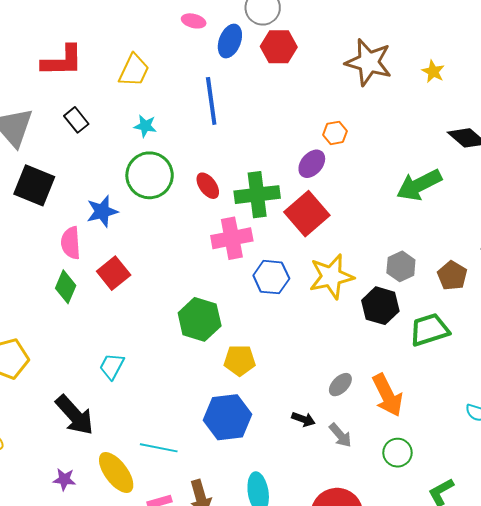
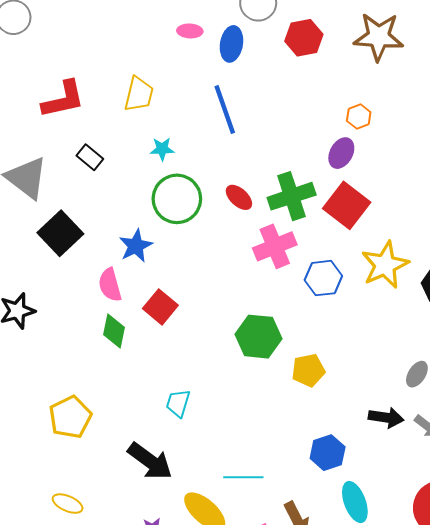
red hexagon: (279, 47) -> (304, 38), moved
black square: (34, 185) -> (60, 233), turned 36
blue hexagon: (228, 417) -> (328, 453), moved, size x0.7
black arrow: (303, 419) -> (386, 418), size x1.4

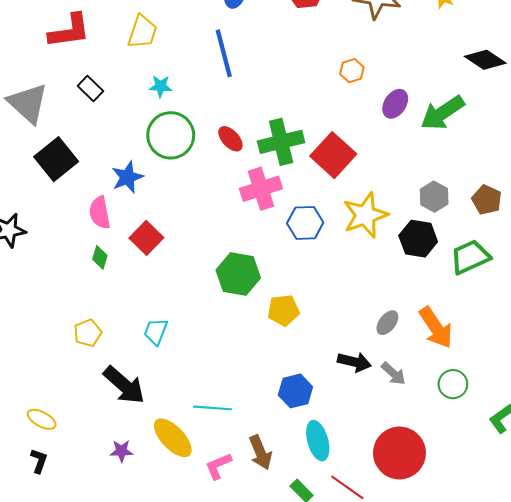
purple ellipse: (341, 153) -> (395, 104), moved
green diamond: (114, 331) -> (100, 257), size x0.7
yellow pentagon: (70, 417) -> (88, 333), moved, size x0.7

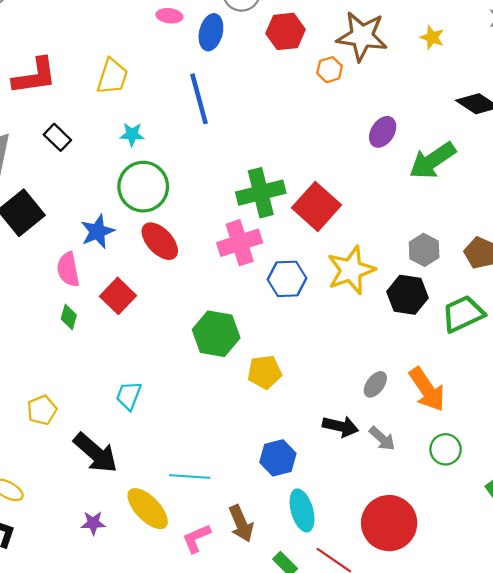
orange hexagon: (352, 71) -> (330, 70), moved
purple ellipse: (395, 104) -> (383, 132), moved
red ellipse: (230, 139) -> (160, 241), moved, size x1.4
yellow pentagon: (88, 333) -> (42, 410), moved

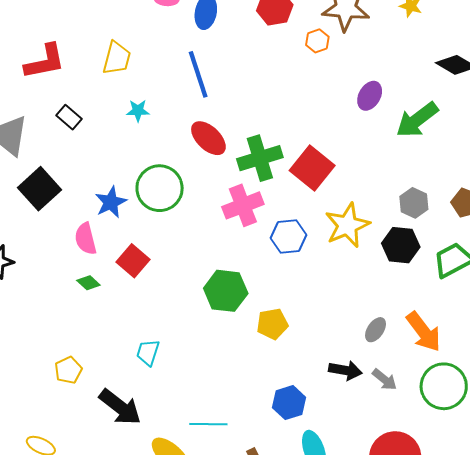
green circle: (143, 187) -> (160, 188), moved
red ellipse: (160, 241) -> (208, 138), moved
green diamond: (69, 317) -> (88, 283), turned -60
green circle: (446, 449) -> (444, 386), size x1.6

